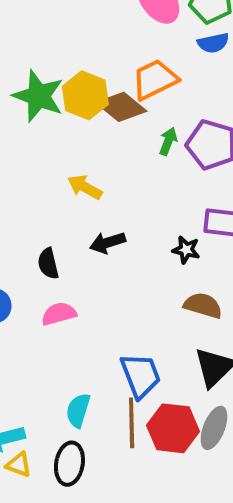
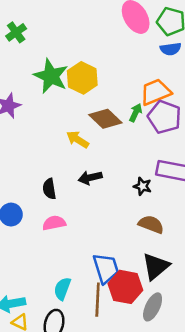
orange trapezoid: (155, 80) -> (156, 92), moved
brown diamond: (121, 107) -> (105, 119), moved
red hexagon: (173, 428) -> (125, 287), moved

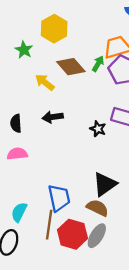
green star: (51, 76) -> (24, 50), moved, size x0.6
brown semicircle: (151, 224) -> (97, 208), moved
black triangle: (156, 266) -> (105, 184), moved
red hexagon: (125, 287) -> (73, 234), moved

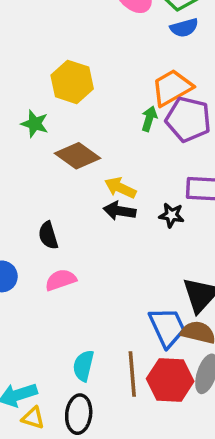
brown diamond: (71, 67) -> (78, 156), moved
yellow arrow: (45, 82) -> (120, 188), moved
black arrow: (53, 117) -> (120, 211), moved, turned 30
blue trapezoid: (59, 198) -> (167, 327), moved

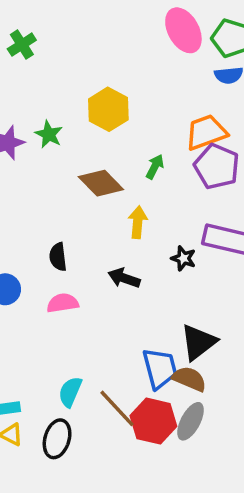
green arrow: (149, 119) -> (155, 167), moved
green star: (35, 124) -> (49, 134), moved
yellow arrow: (120, 188) -> (138, 222), turned 60
black arrow: (120, 211) -> (124, 278), moved
brown line: (132, 374) -> (117, 408), turned -48

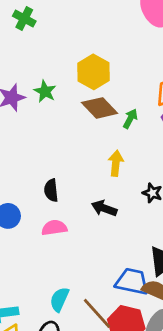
green cross: (22, 45) -> (24, 19), turned -30
brown diamond: (101, 183) -> (100, 108), moved
blue trapezoid: (160, 368) -> (132, 282), turned -64

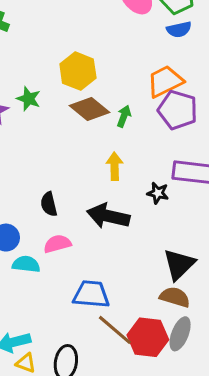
black arrow: (104, 208) -> (108, 216), size x1.5
blue trapezoid: (132, 282) -> (91, 294), moved
cyan semicircle: (59, 299) -> (26, 264), moved, turned 80

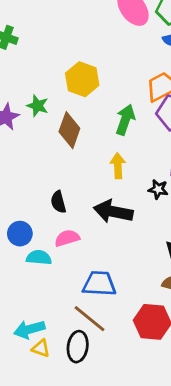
brown diamond: (89, 109) -> (69, 130), moved, turned 72
green arrow: (124, 116) -> (125, 120), size x1.5
brown line: (115, 330) -> (89, 319), moved

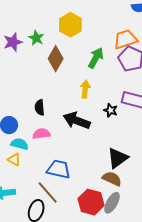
yellow triangle: (41, 348) -> (14, 160), moved

